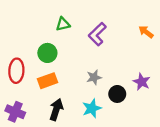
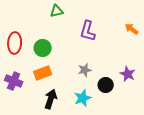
green triangle: (63, 24) -> (57, 11), moved
purple L-shape: (97, 34) -> (88, 31), turned -30
red ellipse: (16, 71) -> (15, 43), moved
purple cross: (15, 112) -> (14, 81), moved

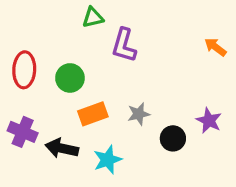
purple L-shape: (88, 31) -> (124, 45), moved
orange rectangle: (43, 73) -> (93, 114), moved
cyan star: (83, 98) -> (108, 160), moved
black arrow: (51, 99) -> (62, 148), moved, turned -96

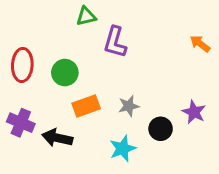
cyan star: (108, 160) -> (123, 149), moved

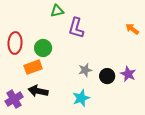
orange rectangle: (86, 106) -> (33, 67), moved
purple cross: (21, 123) -> (14, 99), moved, turned 36
black circle: (161, 129) -> (107, 76), moved

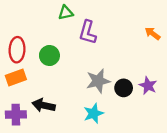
orange rectangle: (33, 67) -> (16, 78), moved
gray star: (85, 70) -> (98, 81), size x1.5
purple cross: (14, 99) -> (16, 115), turned 30

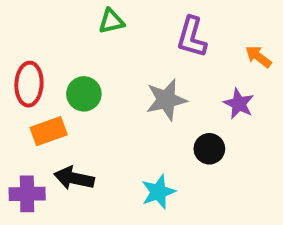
purple L-shape: (88, 32) -> (192, 37), moved
orange rectangle: (16, 78) -> (49, 131), moved
gray star: (98, 81) -> (166, 100), moved
purple star: (148, 86) -> (239, 104), moved

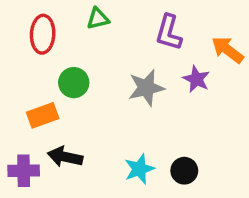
orange arrow: (258, 57) -> (227, 50), size x1.4
red ellipse: (29, 84) -> (43, 34), moved
purple star: (239, 104) -> (196, 79), moved
black circle: (209, 149) -> (184, 171), moved

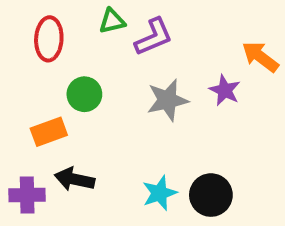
purple L-shape: (169, 32) -> (154, 37), moved, turned -129
black circle: (184, 171) -> (211, 195), size x1.4

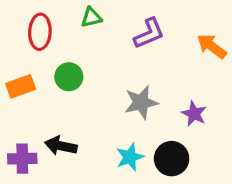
purple L-shape: (154, 37) -> (149, 33), moved
purple star: (225, 90) -> (194, 114), moved
gray star: (167, 100) -> (141, 102), moved
orange rectangle: (49, 132) -> (21, 86), moved

